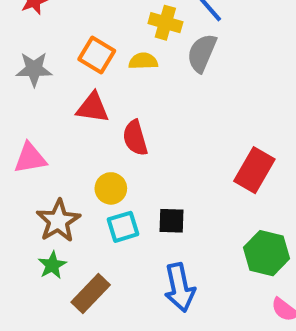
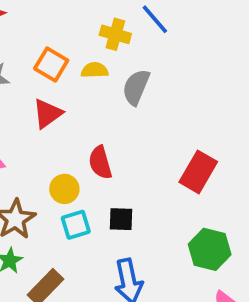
gray semicircle: (202, 53) -> (136, 87), moved
red triangle: (93, 108) -> (47, 114), turned -44
red semicircle: (135, 138) -> (100, 163), moved

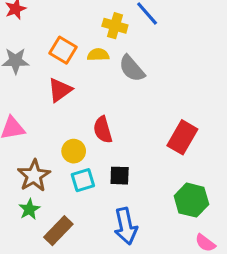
gray semicircle: (136, 87) -> (132, 68), turned -64

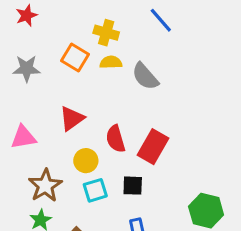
yellow cross: (115, 26) -> (106, 33), moved
red triangle: (60, 90) -> (72, 118), moved
red rectangle: (182, 137) -> (153, 147), moved

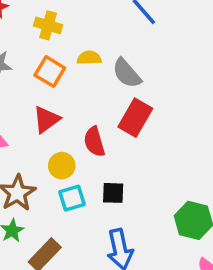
yellow cross: (106, 33) -> (48, 25), moved
orange square: (75, 58) -> (50, 72), moved
red rectangle: (153, 147) -> (135, 118), moved

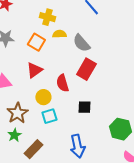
yellow cross: (48, 25) -> (47, 17), moved
black square: (113, 193) -> (84, 107), moved

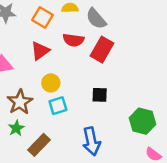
red semicircle: (62, 83) -> (73, 40), moved, turned -66

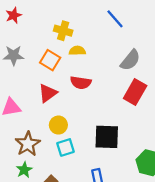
gray semicircle: (96, 19) -> (130, 60), moved, turned -100
red rectangle: (102, 50) -> (135, 92), moved
black square: (100, 95) -> (107, 137), size x1.6

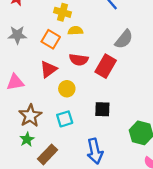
red rectangle: (135, 92) -> (106, 66), moved
yellow circle: (58, 125) -> (67, 89), moved
black square: (107, 137) -> (102, 109), size x0.7

